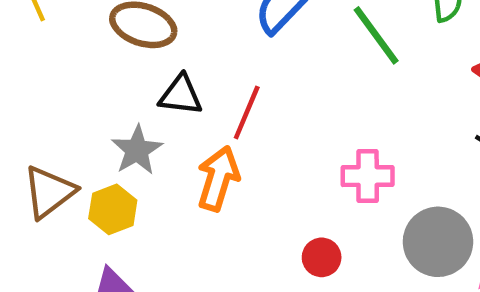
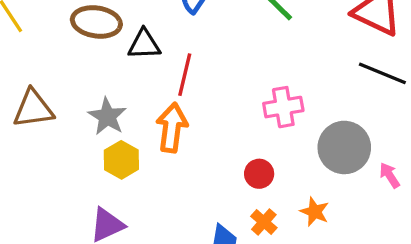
black triangle: (181, 95) -> (144, 44), moved
brown triangle: (49, 192) -> (33, 109), moved, turned 39
yellow hexagon: (113, 209) -> (121, 160), moved

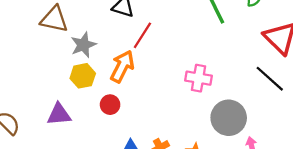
brown triangle: (33, 109) -> (54, 19), moved
red circle: (259, 174) -> (110, 105), moved

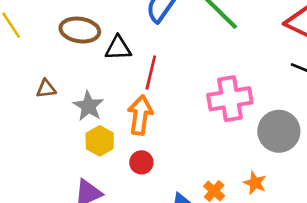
brown triangle: (54, 19) -> (46, 89), size x0.6
pink cross: (199, 78) -> (230, 99), size x1.4

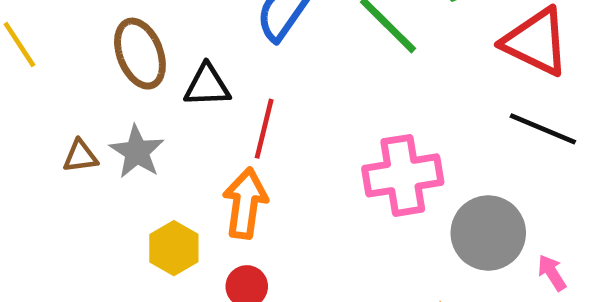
brown ellipse: (80, 30) -> (140, 54), turned 60
gray star: (88, 106) -> (137, 152), moved

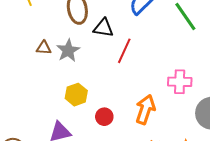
pink cross: (403, 175) -> (180, 82), size x0.7
orange arrow: (245, 203) -> (145, 110), moved

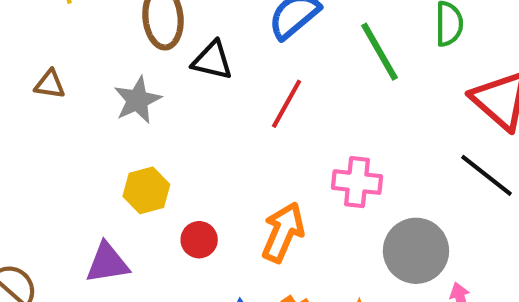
brown triangle: (44, 48) -> (50, 84), moved
red line: (124, 51) -> (287, 104), moved

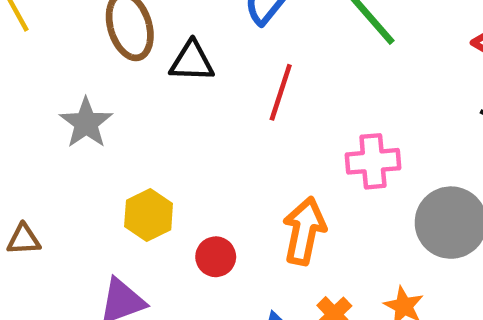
brown triangle: (50, 84) -> (24, 240), moved
gray star: (137, 100) -> (86, 123), moved

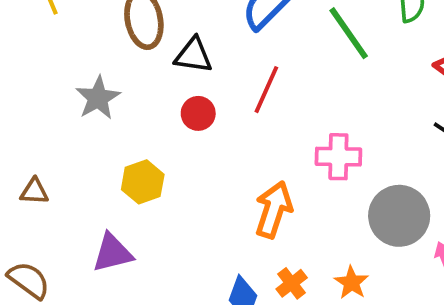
red circle: (216, 257) -> (198, 113), moved

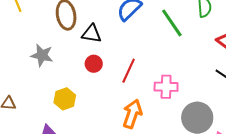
red line: (266, 90) -> (129, 71), moved
gray star: (98, 98) -> (42, 55), turned -30

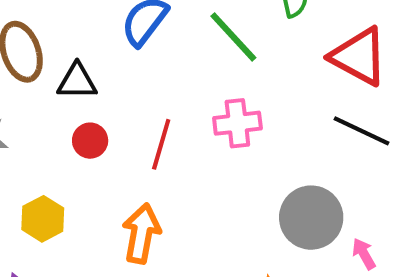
pink cross: (166, 87) -> (237, 123), moved
orange arrow: (132, 114) -> (141, 233), moved

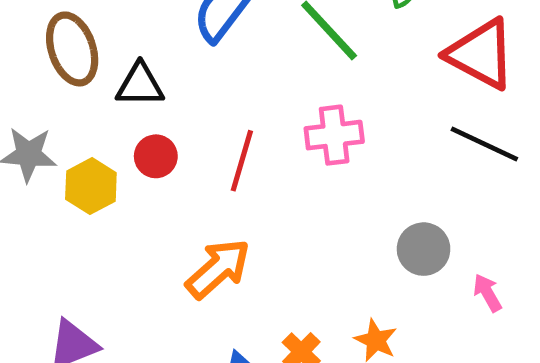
gray circle: (311, 218) -> (424, 249), size x0.7
yellow hexagon: (43, 219) -> (91, 186), moved
orange arrow: (141, 233) -> (218, 269), turned 38

